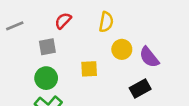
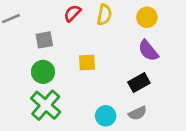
red semicircle: (63, 21) -> (72, 13), moved
yellow circle: (122, 49) -> (147, 17), moved

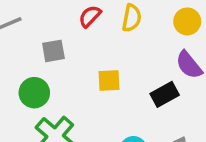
green circle: (43, 72) -> (34, 93), moved
black rectangle: (139, 83) -> (165, 94), moved

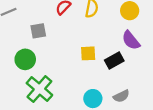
yellow square: (109, 81) -> (88, 53), moved

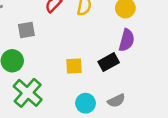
purple semicircle: (131, 40) -> (127, 40), turned -126
yellow square: (88, 53) -> (74, 66), moved

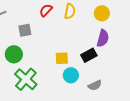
cyan circle: (86, 103) -> (71, 75), moved

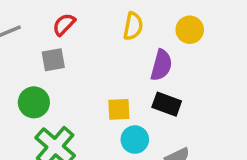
red semicircle: (46, 10) -> (64, 24), moved
purple semicircle: (103, 38) -> (161, 65), moved
black rectangle: (89, 55) -> (167, 104), turned 49

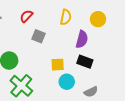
gray square: (53, 60) -> (38, 36), moved, turned 32

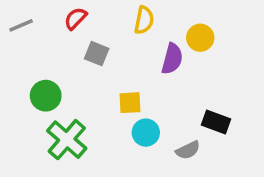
yellow circle: (98, 19) -> (200, 38), moved
black rectangle: (85, 62) -> (216, 122), moved

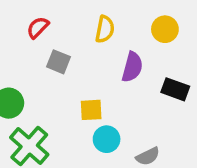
yellow circle: (200, 38) -> (165, 29), moved
black rectangle: (216, 122) -> (175, 89), moved

